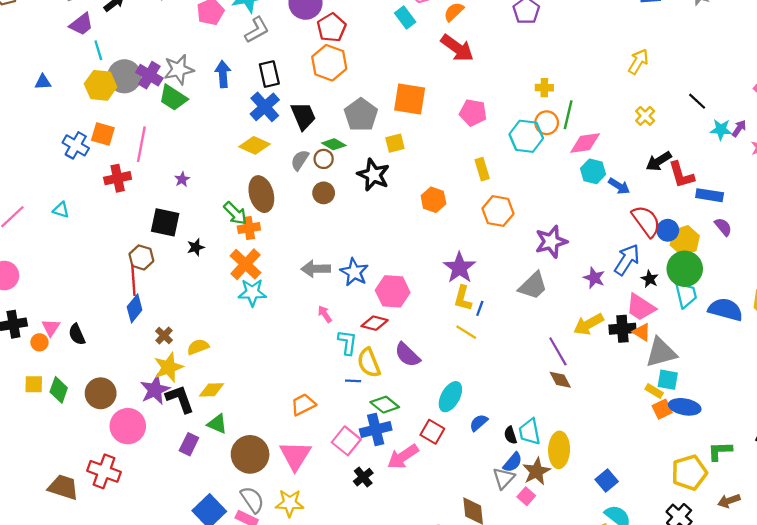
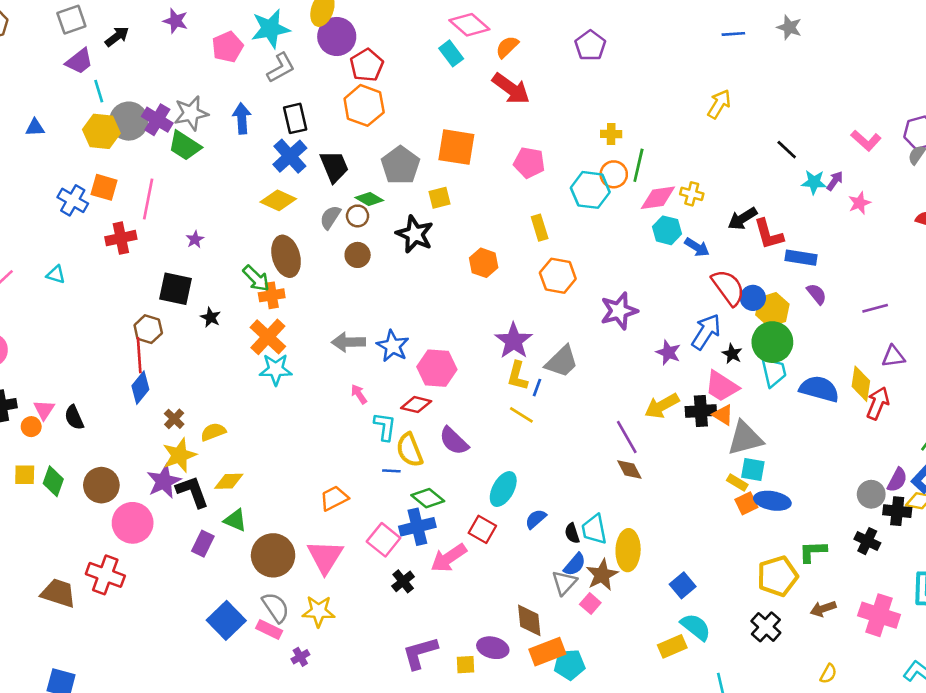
yellow cross: (645, 116) -> (692, 194), moved, turned -30
black star: (196, 247) -> (211, 317), turned -30
gray trapezoid: (533, 286) -> (562, 362), moved

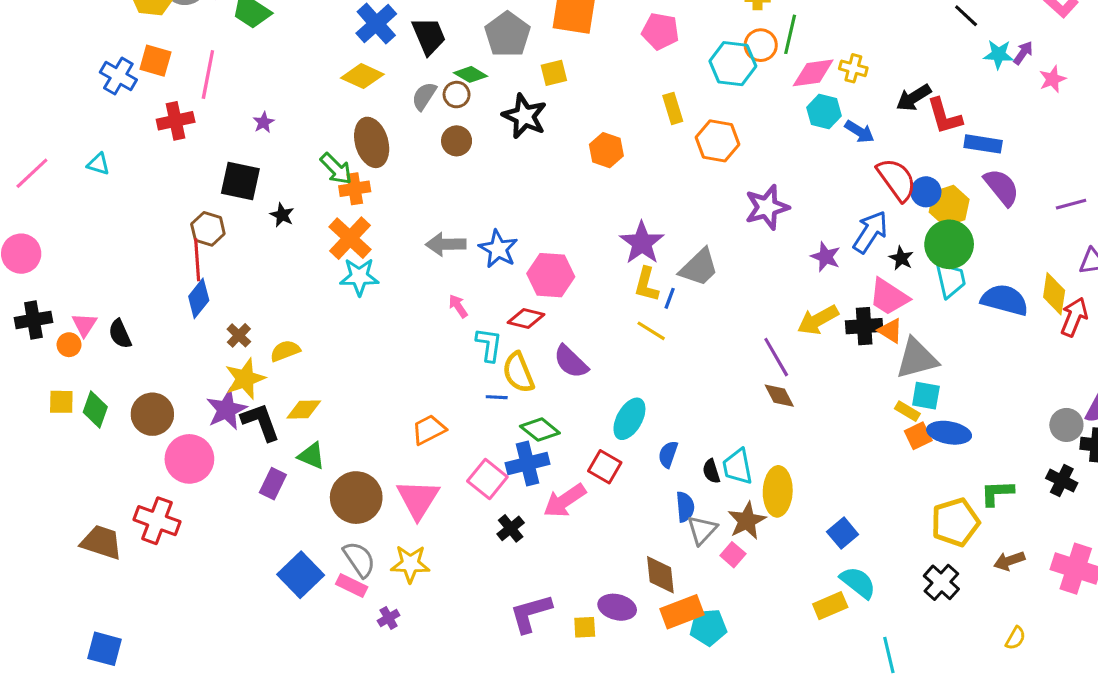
orange hexagon: (558, 276) -> (717, 141), moved
purple semicircle: (817, 294) -> (1002, 187), size x1.5
blue semicircle: (536, 519) -> (668, 454), turned -30
blue semicircle: (575, 564) -> (685, 507), moved, turned -45

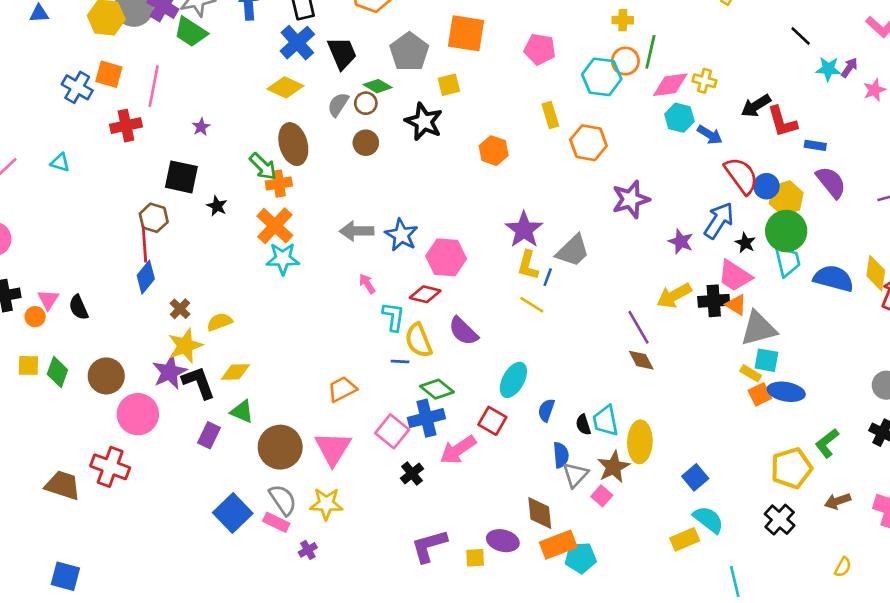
blue rectangle: (983, 144) -> (815, 145), size x0.7
green L-shape: (997, 493) -> (827, 443), turned -36

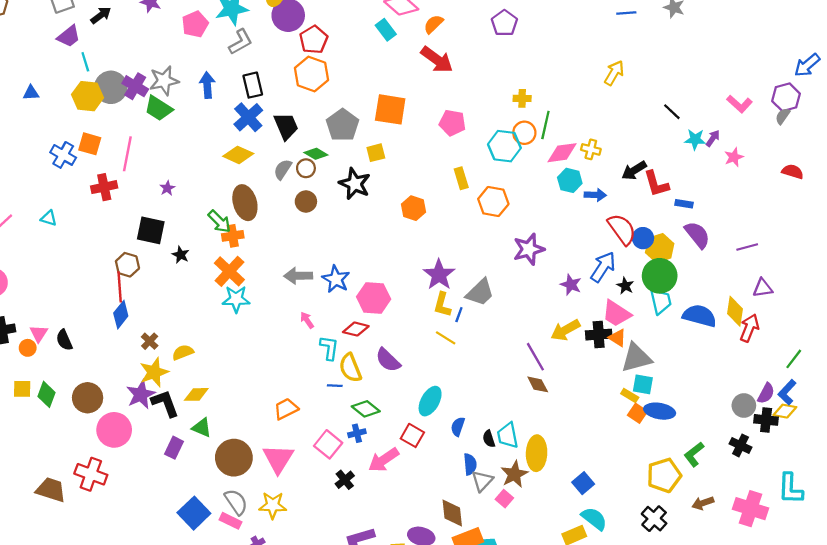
blue arrow: (710, 135) -> (595, 195), turned -30
orange square: (760, 394) -> (637, 413), turned -30
blue cross: (426, 418) -> (357, 433), size x0.6

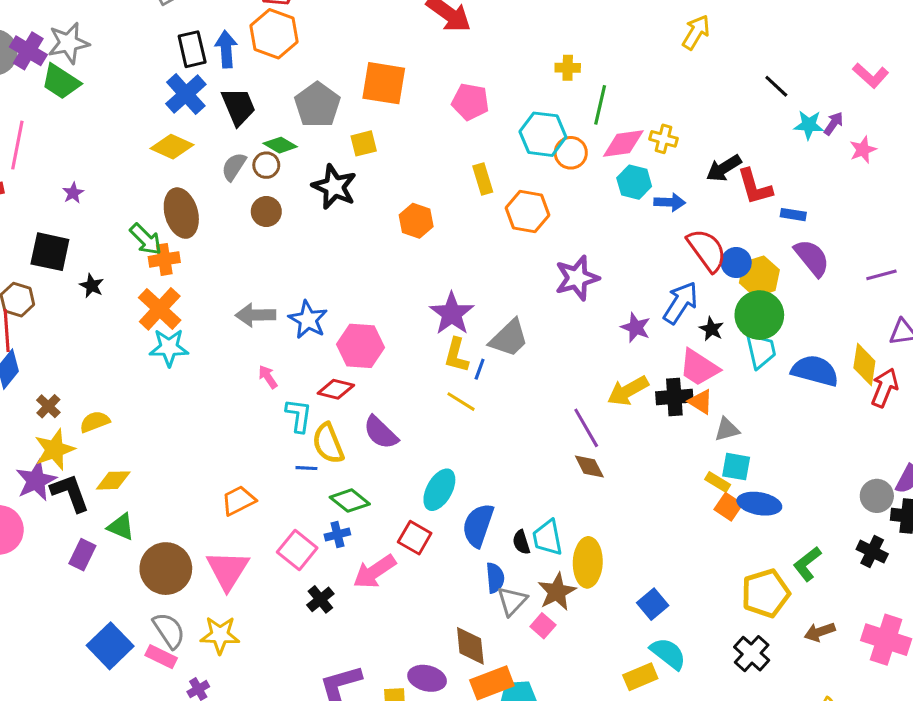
blue arrow: (207, 85) -> (226, 49), moved
orange circle: (524, 133) -> (571, 153), moved
gray triangle: (636, 358) -> (727, 429), size x0.6
blue semicircle: (458, 427) -> (478, 525), size x1.6

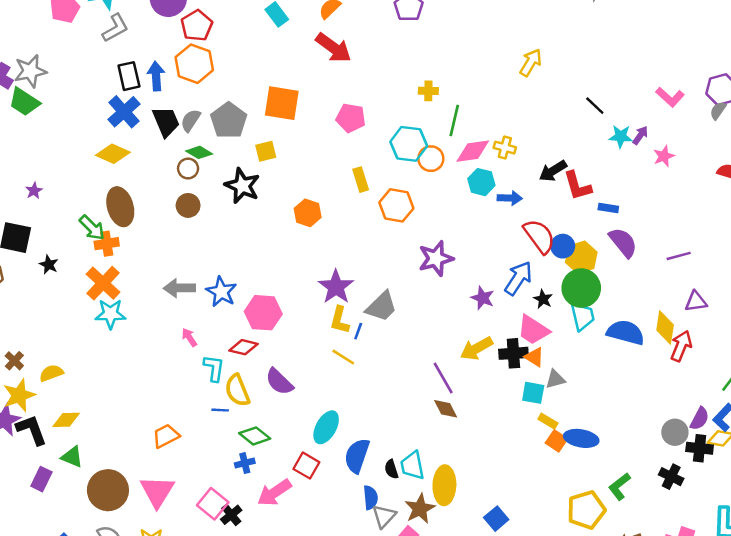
gray semicircle: (234, 167) -> (191, 120), moved
cyan square: (736, 467) -> (533, 393), moved
pink square: (297, 550) -> (213, 504), moved

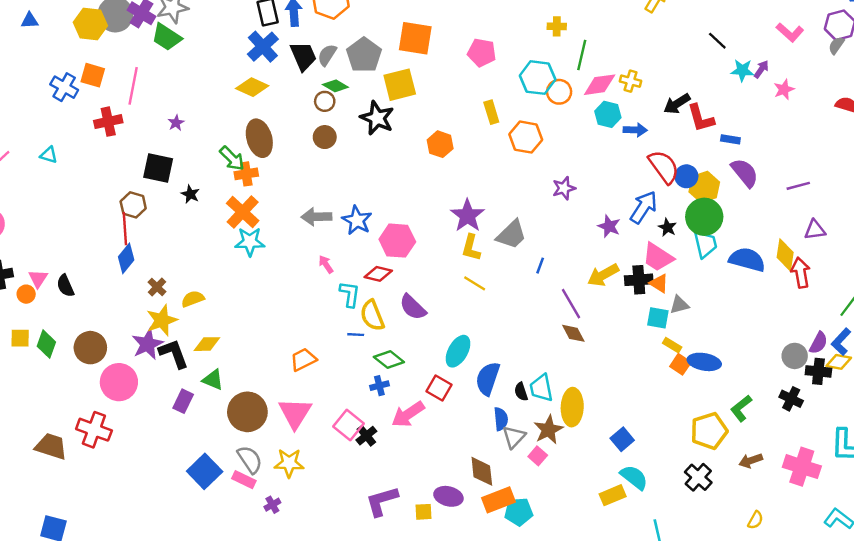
yellow square: (266, 151) -> (400, 85), size x1.6
purple star: (436, 258) -> (564, 188), size x0.7
blue line: (358, 331) -> (540, 266), moved
red arrow: (681, 346) -> (801, 273), turned -32

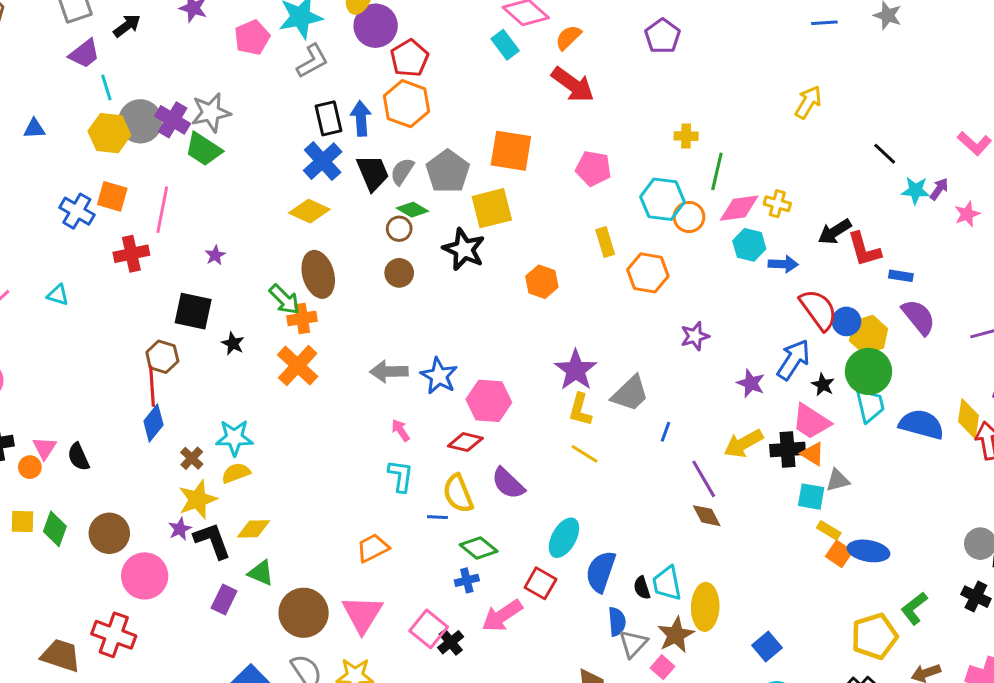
cyan star: (250, 242) -> (234, 438), moved
cyan L-shape: (350, 294) -> (401, 476), moved
purple star: (147, 344) -> (180, 529), size x0.6

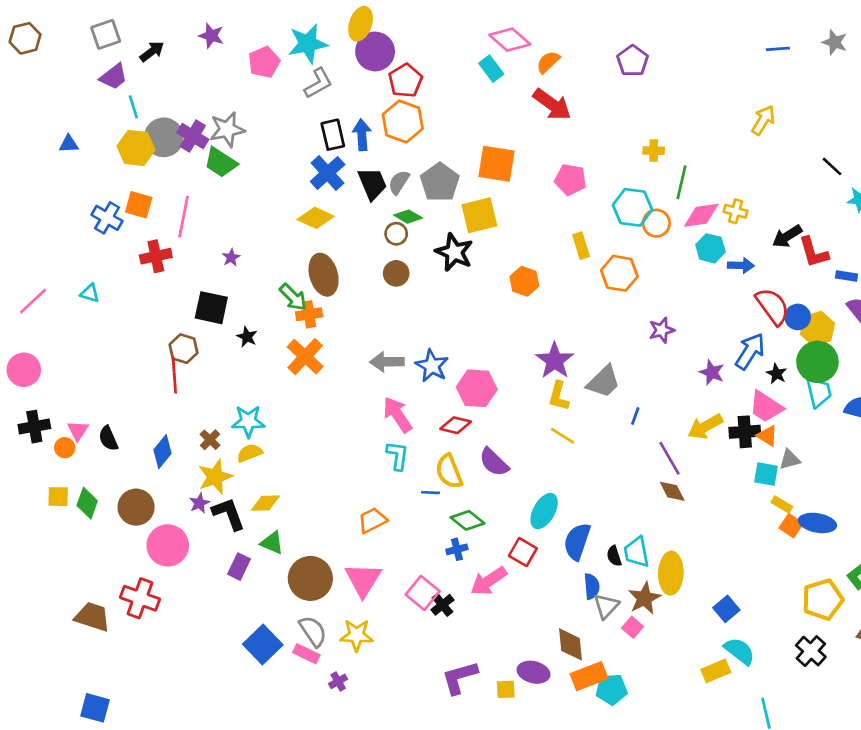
blue diamond: (153, 423) -> (162, 452), moved
pink arrow: (401, 430) -> (397, 415), size x1.8

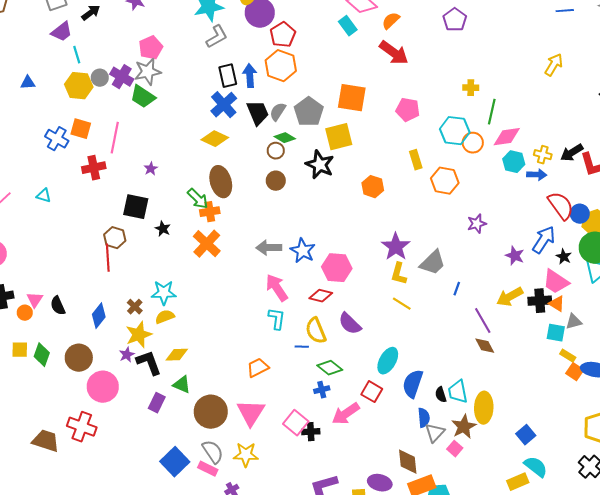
pink pentagon: (264, 62) -> (151, 48), moved
gray circle: (164, 137) -> (100, 78), size x0.6
yellow cross: (736, 211) -> (543, 155), moved
black cross: (442, 605) -> (311, 432), turned 36

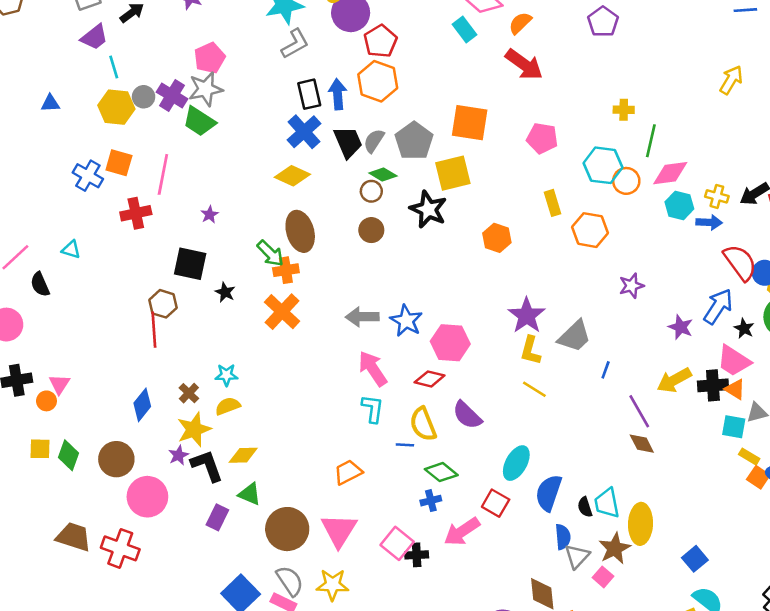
cyan star: (164, 293) -> (226, 375), size x0.7
black semicircle: (58, 306) -> (40, 284), moved
brown trapezoid: (46, 441) -> (74, 537), moved

